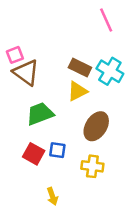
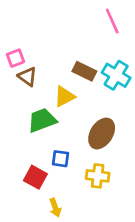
brown triangle: (26, 72) -> (27, 77), size x0.7
yellow triangle: (77, 91) -> (64, 96), moved
red square: (34, 154) -> (35, 177), moved

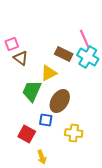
pink line: (112, 21) -> (85, 39), moved
green trapezoid: (42, 120) -> (32, 91), turned -45
brown ellipse: (102, 134) -> (60, 101), moved

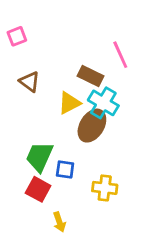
pink square: (12, 44) -> (17, 36), moved
cyan cross: (88, 57) -> (103, 103), moved
green trapezoid: (32, 91) -> (40, 157), moved
brown ellipse: (60, 101) -> (92, 126), moved

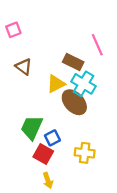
brown ellipse: (92, 126) -> (74, 102), turned -75
blue square: (65, 170) -> (52, 138), turned -35
red square: (38, 189) -> (43, 154), moved

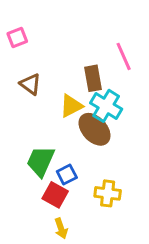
brown rectangle: (73, 62) -> (93, 78), turned 54

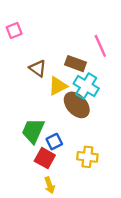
brown rectangle: (93, 78) -> (76, 64), turned -60
brown triangle: (30, 84) -> (38, 68), moved

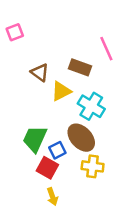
cyan cross: (86, 86) -> (91, 106), moved
brown ellipse: (77, 105) -> (81, 138), moved

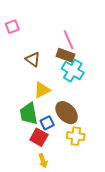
pink line: (106, 49) -> (69, 40), moved
yellow triangle: (61, 91) -> (42, 90), moved
cyan cross: (91, 106) -> (73, 71), moved
green trapezoid: (35, 139) -> (29, 114), turned -35

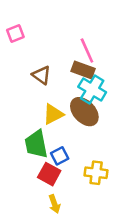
brown ellipse: (67, 113) -> (84, 112), moved

